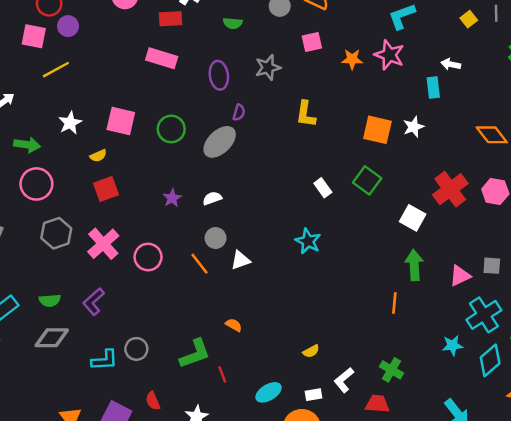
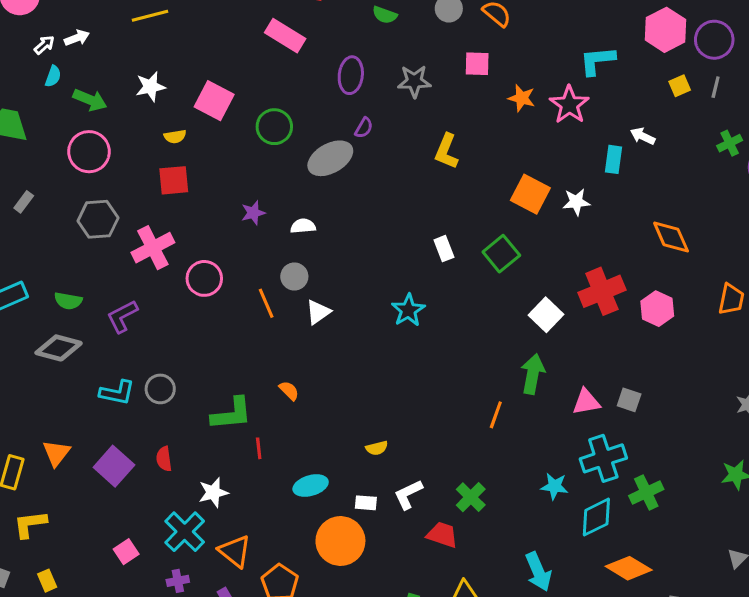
white triangle: (240, 260) -> (318, 312), turned -30

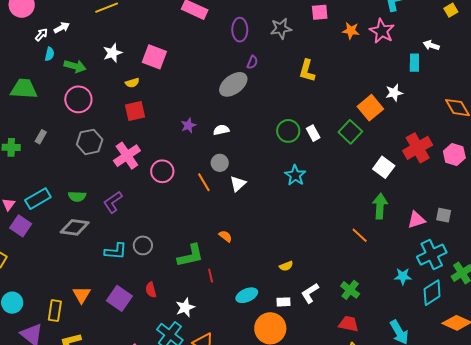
green circle: (274, 127) -> (288, 131), moved
orange square: (530, 194) -> (370, 108), moved, turned 30
orange line: (496, 415) -> (360, 235), turned -60
red trapezoid: (442, 535) -> (349, 324), moved

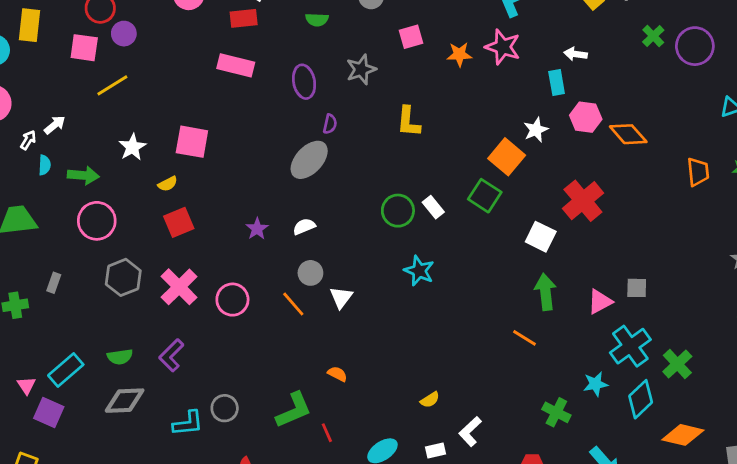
pink hexagon: (454, 154) -> (586, 117), moved
green cross: (350, 290) -> (556, 412), moved

